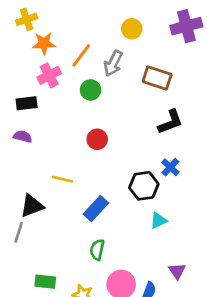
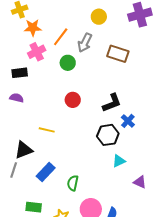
black L-shape: (170, 122) -> (112, 103), moved
blue rectangle: (96, 208) -> (46, 172), moved
purple triangle: (177, 271) -> (140, 182), moved, turned -32

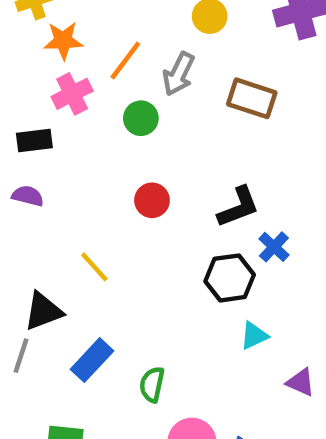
yellow line: (47, 130) -> (94, 267), turned 35

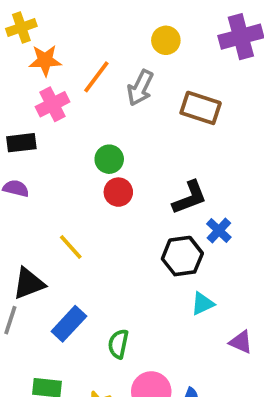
green circle: (141, 118) -> (109, 159), moved

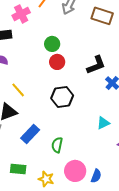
yellow line: (71, 247) -> (18, 90), moved
black hexagon: (182, 256) -> (62, 97), moved

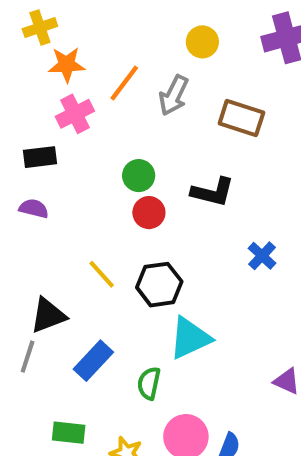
black L-shape: (96, 65) -> (213, 192), moved, turned 35
yellow line: (18, 90) -> (102, 274), moved
cyan triangle: (103, 123) -> (190, 338), moved, size x1.6

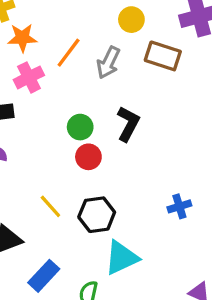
brown rectangle: (241, 118) -> (163, 56), moved
black L-shape: (213, 192) -> (128, 124), moved, turned -76
blue cross: (262, 256) -> (179, 206), moved, turned 30

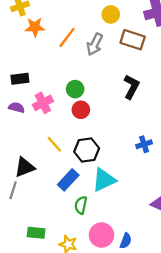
pink cross: (29, 77) -> (43, 103), moved
black L-shape: (128, 124) -> (131, 87), moved
blue rectangle: (44, 276) -> (68, 180), moved

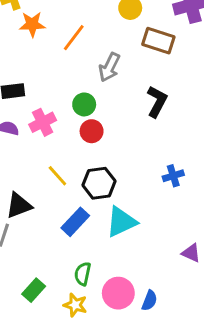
gray arrow: (95, 44) -> (109, 67), moved
green semicircle: (81, 205) -> (83, 274), moved
green rectangle: (36, 233) -> (34, 290), turned -54

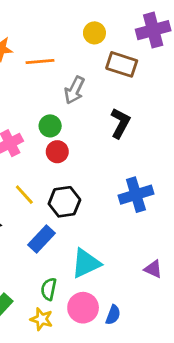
orange line: (74, 38) -> (40, 62), turned 48
blue cross: (173, 176) -> (136, 195), size x1.6
cyan triangle: (121, 222) -> (86, 263), moved

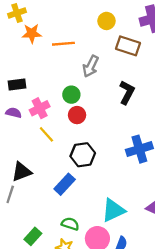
yellow line: (24, 195) -> (46, 134), moved
cyan triangle: (86, 263) -> (113, 210), moved
green semicircle: (49, 289) -> (70, 224), turned 96

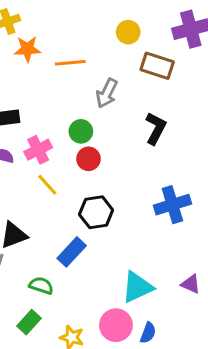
green semicircle: (70, 224) -> (41, 286), moved

